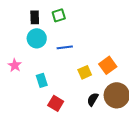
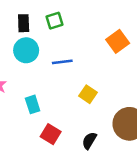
orange square: (108, 65) -> (118, 41), moved
yellow square: (85, 72) -> (88, 94), turned -32
black semicircle: (93, 99) -> (89, 141), moved

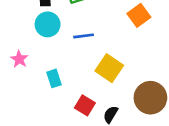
yellow square: (88, 94) -> (109, 68), size x1.5
red square: (51, 134) -> (85, 105), moved

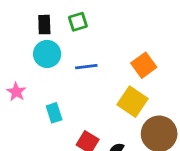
orange square: (139, 15) -> (144, 65), moved
yellow square: (109, 68) -> (132, 102), moved

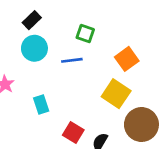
green square: (78, 22) -> (85, 34), moved, turned 36
black rectangle: (44, 25) -> (32, 20), turned 48

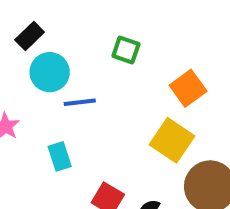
black rectangle: (32, 20) -> (30, 36), moved
blue line: (72, 60) -> (80, 102), moved

